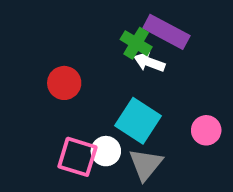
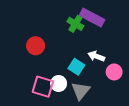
white arrow: (149, 62) -> (96, 56), moved
cyan square: (138, 121) -> (76, 67), size x0.7

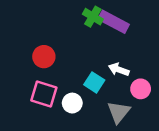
green cross: (75, 24) -> (93, 17), moved
pink square: (43, 87) -> (44, 94), moved
gray triangle: (81, 91) -> (119, 112), moved

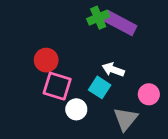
green cross: (93, 17) -> (98, 18), turned 36
white arrow: (119, 70) -> (113, 70), moved
pink square: (44, 94) -> (57, 86), moved

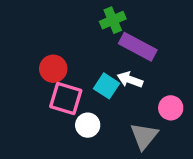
purple rectangle: (120, 23) -> (138, 47), moved
cyan square: (100, 87) -> (106, 86), moved

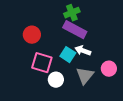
purple rectangle: (138, 47) -> (75, 30), moved
red circle: (53, 69) -> (32, 35), moved
gray triangle: (144, 136) -> (85, 76), moved

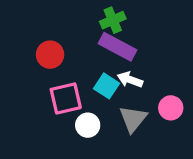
pink square: (42, 63) -> (66, 98), turned -30

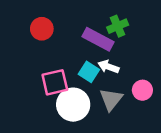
green cross: (113, 20) -> (118, 26), moved
red circle: (50, 55) -> (42, 29), moved
white circle: (88, 125) -> (73, 105), size x1.6

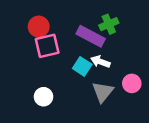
pink square: (55, 82) -> (47, 46), moved
white circle: (73, 105) -> (44, 97), moved, size x0.6

